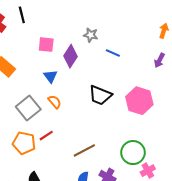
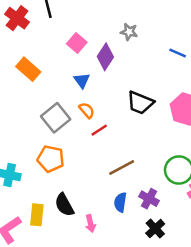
pink square: (46, 45) -> (77, 43), turned 35
blue line: (113, 53) -> (178, 53), moved
red line: (46, 136) -> (99, 130), moved

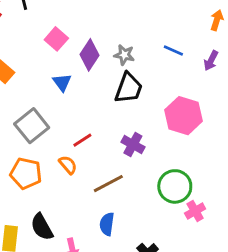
gray star: (129, 32) -> (124, 55), moved
black trapezoid: (140, 103) -> (129, 88), moved, turned -92
orange semicircle: (87, 110) -> (68, 165), moved
purple cross: (149, 199) -> (133, 144), moved

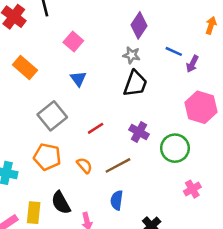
purple diamond: (90, 55) -> (139, 25), moved
purple arrow: (211, 61) -> (192, 64), moved
pink hexagon: (184, 116) -> (201, 107), moved
orange semicircle: (68, 165) -> (84, 165), moved
green circle: (175, 186) -> (175, 148), moved

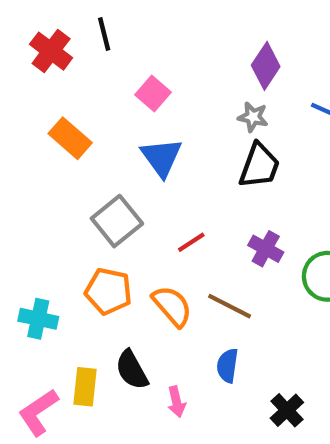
blue triangle: (78, 79) -> (162, 157), size x1.5
orange semicircle: (84, 165) -> (172, 306), size x1.5
brown line: (118, 165) -> (230, 306), turned 55

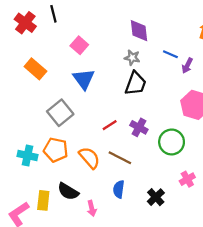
purple diamond: (266, 66) -> (139, 31), turned -40
red line: (191, 242) -> (110, 125), moved
cyan cross: (38, 319) -> (28, 155), moved
black semicircle: (132, 370) -> (68, 191), turned -30
black cross: (287, 410) -> (156, 197), moved

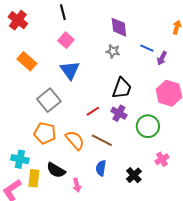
black line: (53, 14) -> (63, 12), moved
black trapezoid: (136, 83) -> (122, 88), moved
cyan cross: (28, 155) -> (20, 159), moved

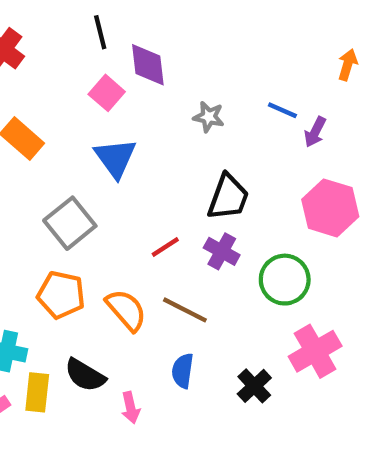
purple diamond: (119, 27) -> (148, 65), moved
pink cross: (162, 159) -> (315, 351), size x1.6

